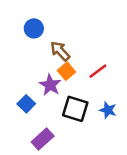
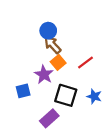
blue circle: (34, 28) -> (48, 31), moved
blue square: (26, 104) -> (23, 91), turned 32
purple rectangle: (43, 139) -> (49, 118), moved

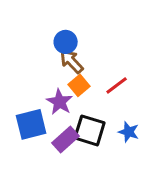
blue square: (23, 91) -> (31, 124), size x1.5
purple rectangle: (49, 118) -> (66, 139), moved

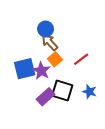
blue square: (31, 124) -> (25, 69), moved

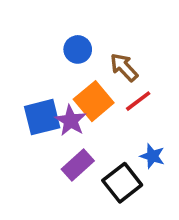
brown arrow: (50, 43) -> (124, 67), moved
orange square: (55, 59) -> (94, 101), size x1.5
black square: (62, 91) -> (122, 183), moved, turned 35

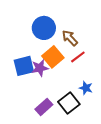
blue circle: (78, 49) -> (44, 28), size x1.5
purple star: (71, 121) -> (40, 68), turned 30
purple rectangle: (78, 165) -> (44, 107), moved

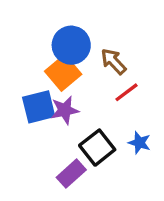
orange square: (53, 57) -> (63, 73), moved
black square: (69, 103) -> (97, 148), moved

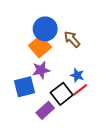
red line: (126, 92) -> (80, 90), moved
blue square: (39, 107) -> (25, 87), moved
blue star: (139, 143) -> (77, 75), moved

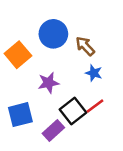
orange square: (40, 46) -> (18, 55), moved
blue star: (77, 75) -> (94, 73), moved
blue square: (25, 87) -> (20, 115), moved

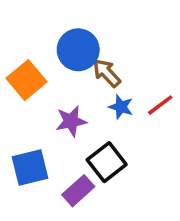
brown arrow: (85, 46) -> (107, 73), moved
blue star: (94, 73) -> (121, 107), moved
red line: (95, 106) -> (160, 105), moved

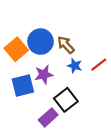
blue circle: (78, 50) -> (41, 42), moved
blue square: (30, 167) -> (23, 86), moved

